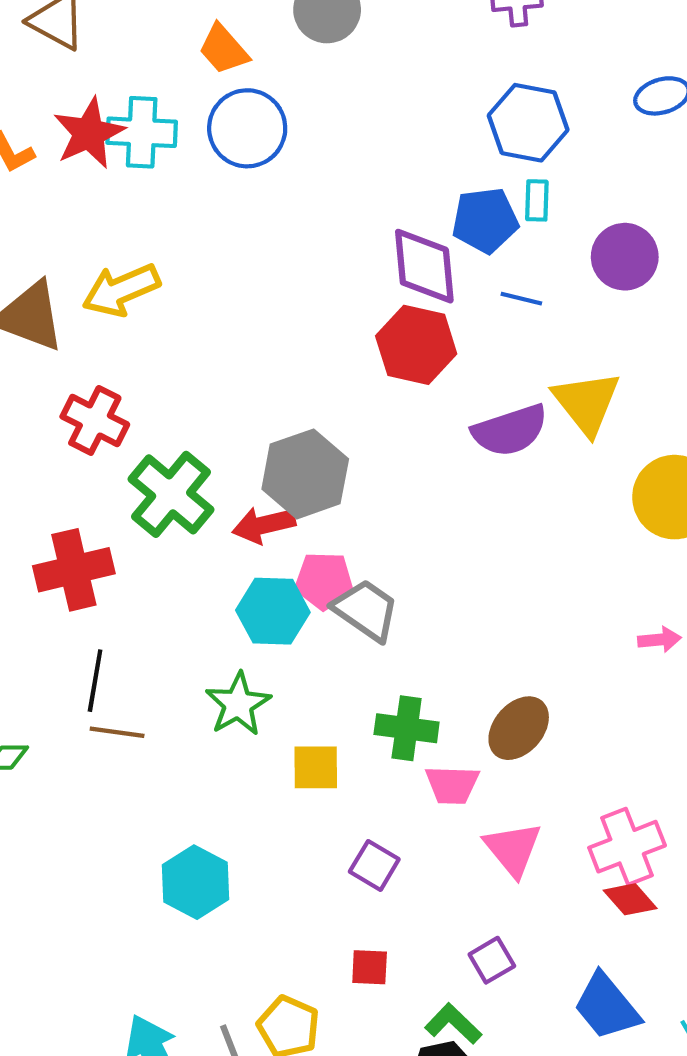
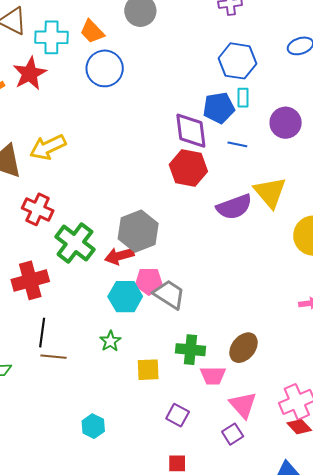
cyan cross: (142, 132) -> (51, 37), moved
green star: (238, 704) -> (110, 341), size x0.7
cyan hexagon: (195, 882) -> (93, 426), size x0.7
purple square: (492, 960) -> (233, 434), moved

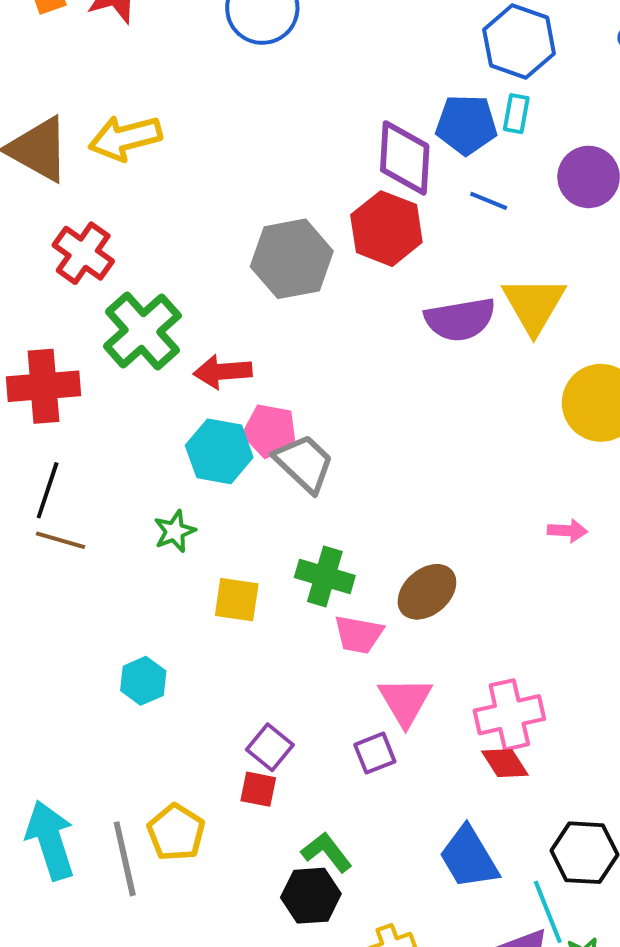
gray hexagon: (138, 231) -> (292, 259), moved
purple square: (178, 415) -> (270, 747), moved
cyan hexagon: (93, 426) -> (143, 681), moved

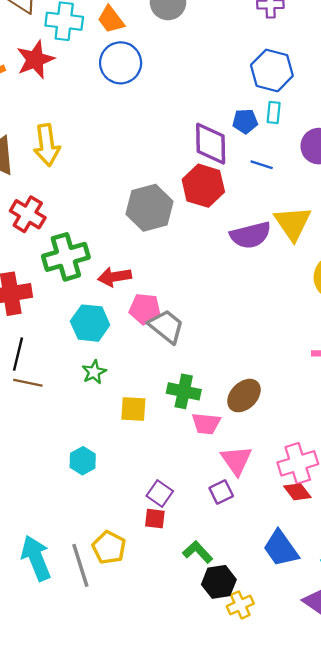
blue pentagon: (466, 125) -> (245, 121), size x0.7
yellow arrow: (125, 138) -> (47, 145), turned -78
green cross: (142, 331) -> (66, 257), turned 30
cyan hexagon: (219, 451) -> (90, 323), moved
black hexagon: (311, 896) -> (219, 582), moved

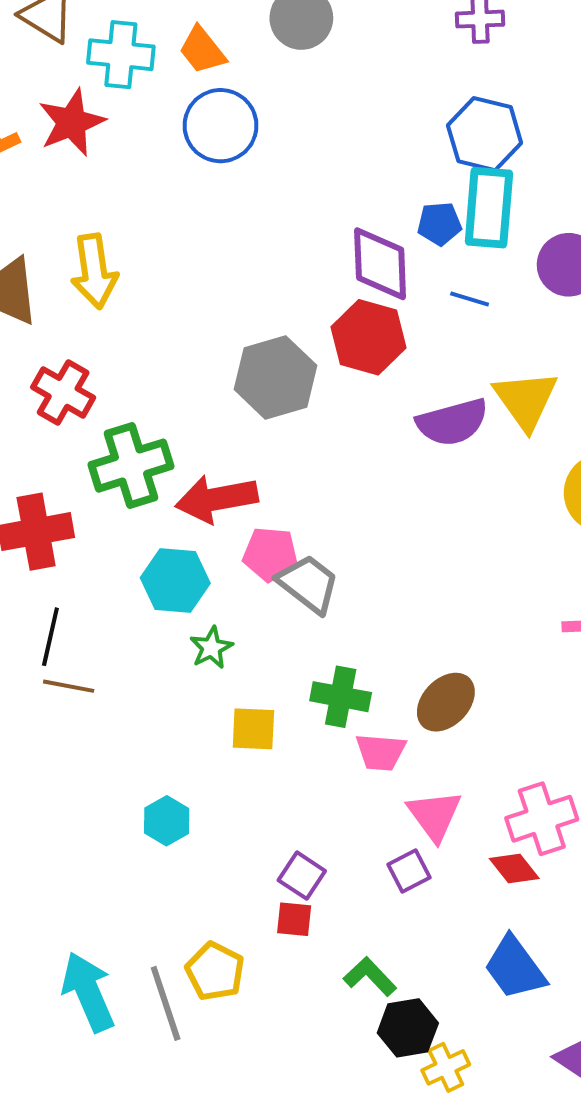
cyan rectangle: (274, 113) -> (489, 208), size x2.0
red arrow: (115, 277) -> (217, 499), size x1.4
green star: (94, 372) -> (211, 648), moved
red diamond: (297, 492) -> (514, 869), moved

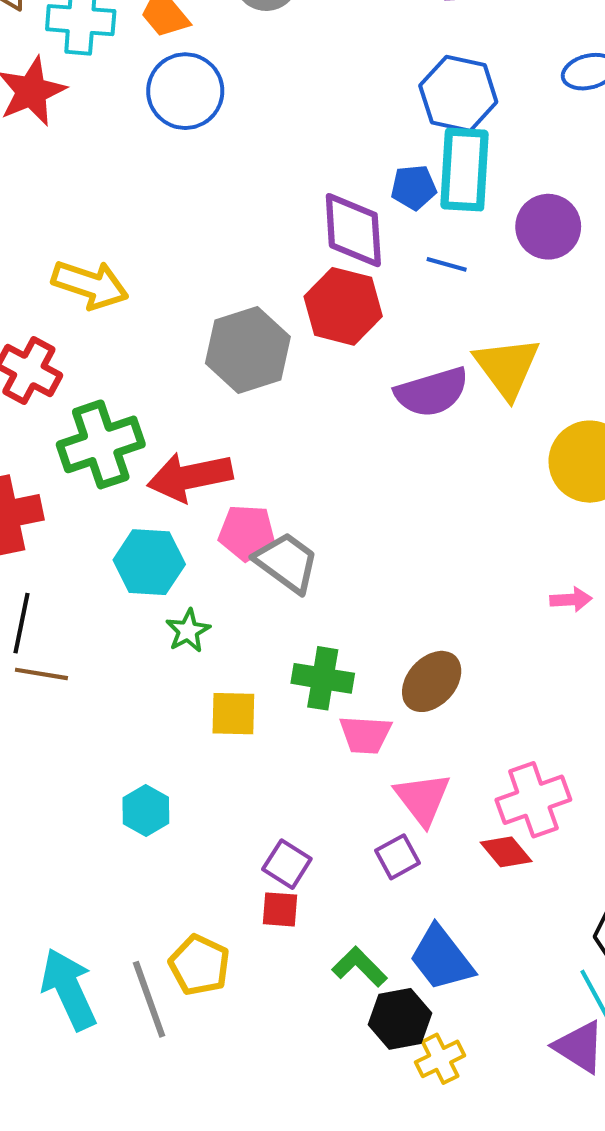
yellow arrow: (94, 271) -> (90, 285), moved, turned -62
blue trapezoid: (515, 968) -> (441, 958), moved

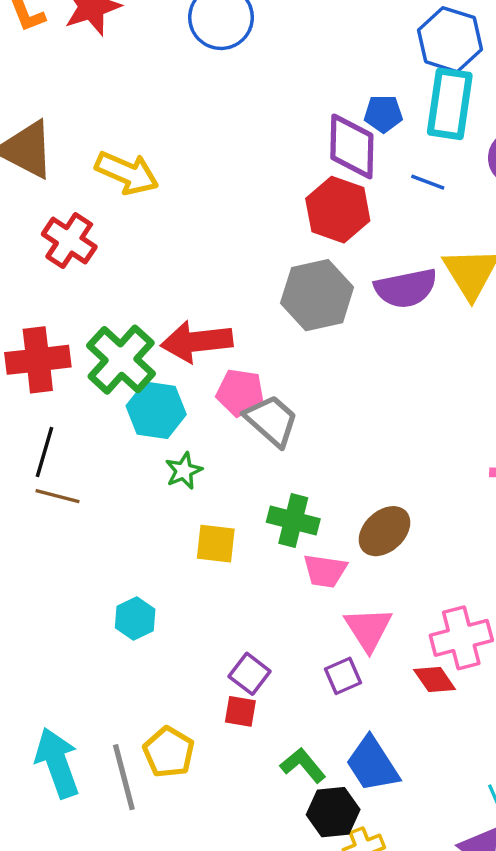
blue pentagon: (414, 187) -> (383, 114), moved
gray hexagon: (248, 350) -> (317, 295), moved
green cross: (101, 444) -> (121, 360), moved, turned -34

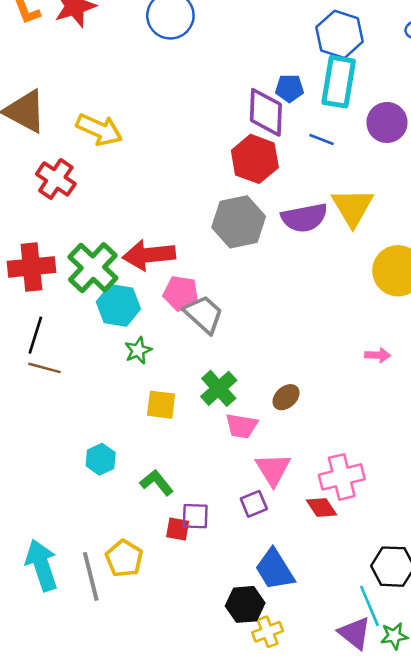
green cross: (293, 521) -> (219, 388), turned 33
brown ellipse: (384, 531) -> (286, 397), size x0.7
purple square: (250, 674) -> (195, 516), moved, turned -36
green L-shape: (303, 765) -> (157, 483), moved

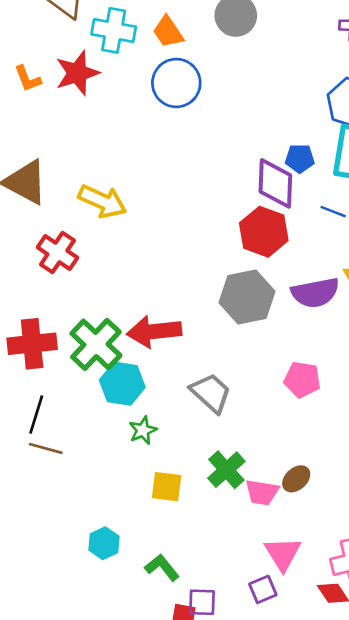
pink pentagon: (181, 293) -> (302, 380), moved
pink trapezoid: (242, 426) -> (262, 492), moved

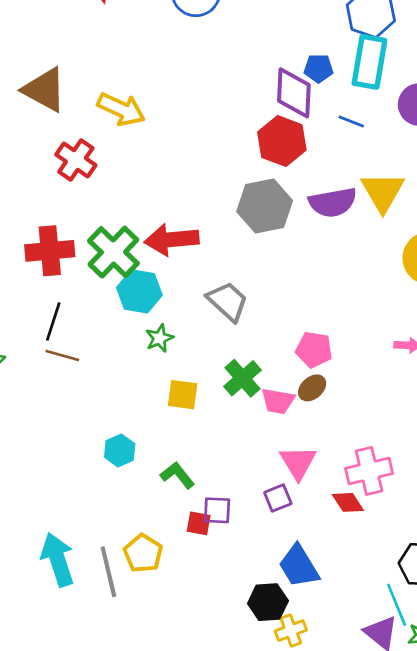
pink pentagon: (302, 380) -> (314, 350), moved

